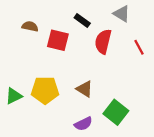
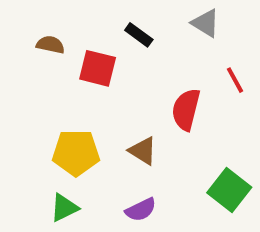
red semicircle: (103, 41) -> (186, 110), moved
green triangle: (14, 96) -> (64, 208), moved
green square: (116, 112) -> (229, 190), moved

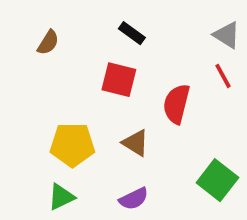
gray triangle: (206, 23) -> (227, 35), moved
brown semicircle: (50, 45) -> (48, 42), turned 110
red square: (98, 68) -> (119, 80), moved

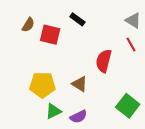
red square: (119, 80) -> (50, 35), moved
green triangle: (61, 197) -> (53, 111), moved

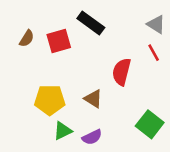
black rectangle: (77, 19) -> (91, 23), size x1.5
brown semicircle: (28, 25) -> (27, 38), moved
red square: (50, 35) -> (59, 41), turned -30

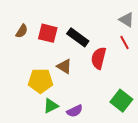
black rectangle: (91, 23) -> (78, 37), moved
red square: (59, 41) -> (48, 33), turned 30
brown triangle: (93, 99) -> (64, 66), moved

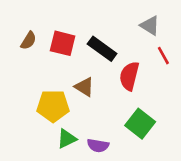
gray triangle: (127, 20) -> (150, 26), moved
green square: (121, 101) -> (140, 124), moved
purple semicircle: (75, 111) -> (98, 145), turned 35

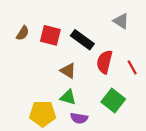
red line: (163, 56) -> (132, 67), moved
yellow pentagon: (53, 106) -> (43, 114), moved
green triangle: (67, 139) -> (68, 97), moved, turned 42

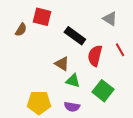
red square: (50, 35) -> (42, 17), moved
red line: (132, 67) -> (120, 50), moved
green triangle: (68, 97) -> (73, 81), moved

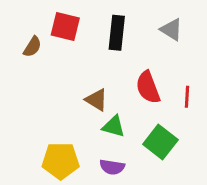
black rectangle: (75, 36) -> (117, 33), moved, turned 60
red line: (120, 50) -> (187, 97), moved, turned 32
red semicircle: (95, 56) -> (148, 87), turned -35

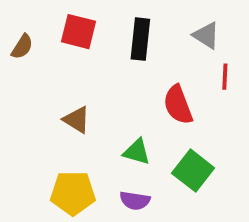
brown semicircle: (32, 47) -> (22, 47), moved
red line: (187, 97) -> (225, 77), moved
brown triangle: (96, 100) -> (77, 120), moved

